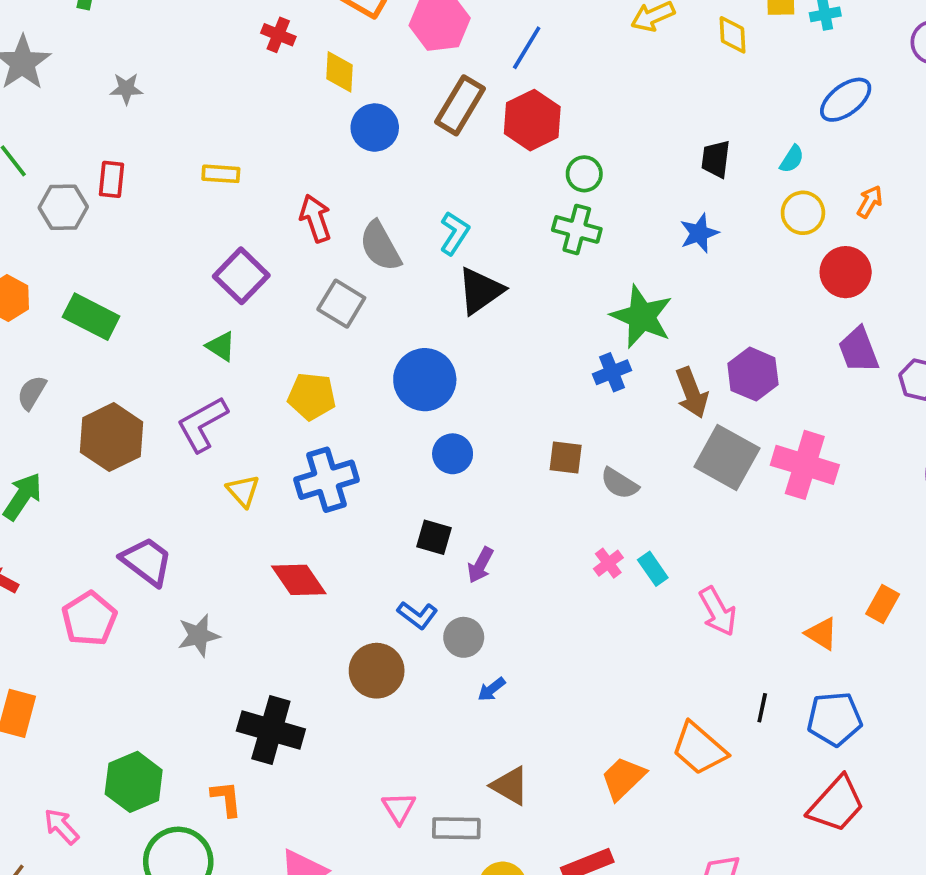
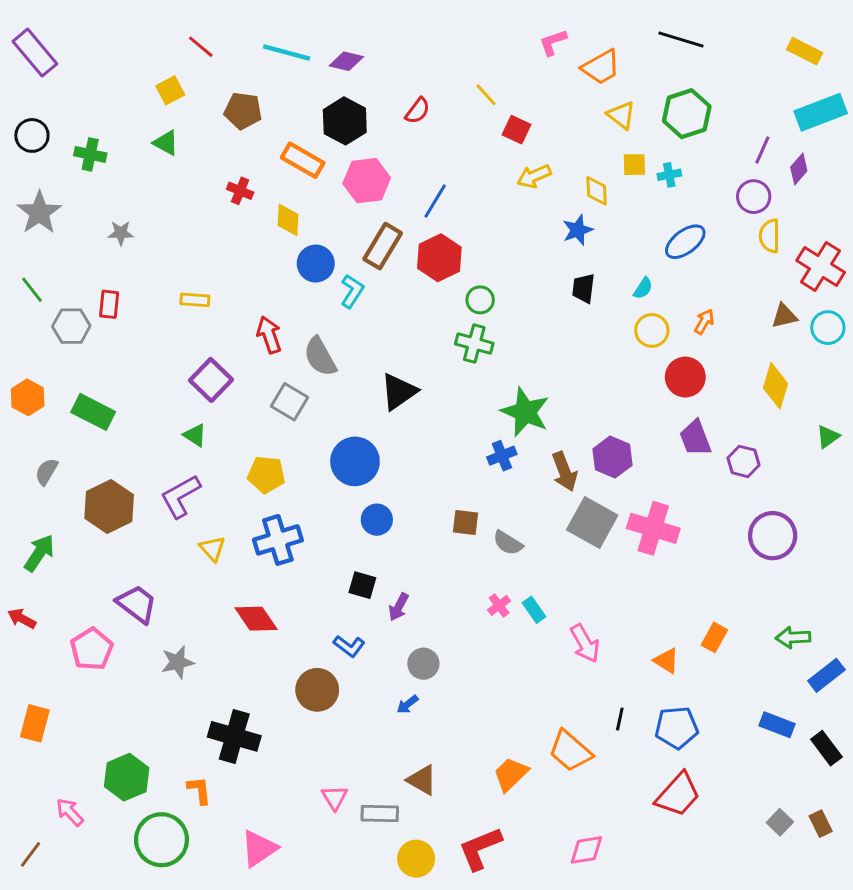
cyan L-shape: (454, 233) -> (352, 291), moved
blue star: (699, 233) -> (578, 230), moved
gray circle: (464, 637) -> (423, 664), moved

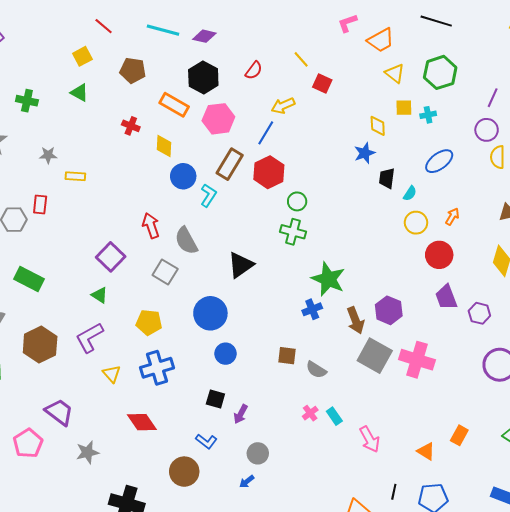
yellow arrow: (534, 176) -> (283, 106), moved
black trapezoid: (583, 288) -> (387, 178), moved
yellow rectangle: (195, 300) -> (75, 176), moved

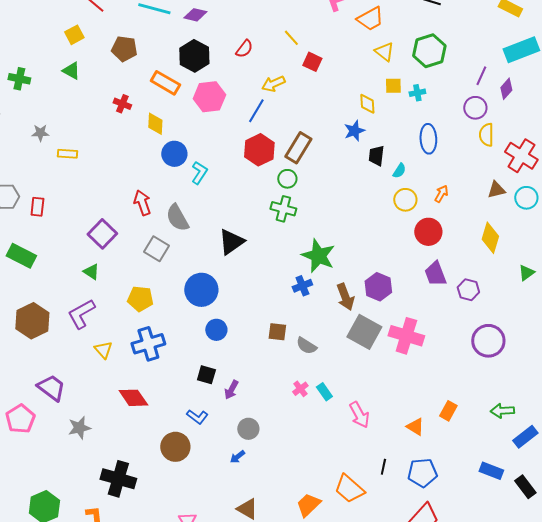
blue ellipse: (439, 161) -> (428, 139), turned -56
brown rectangle: (230, 164) -> (298, 148), moved
red rectangle: (40, 204) -> (37, 207), moved

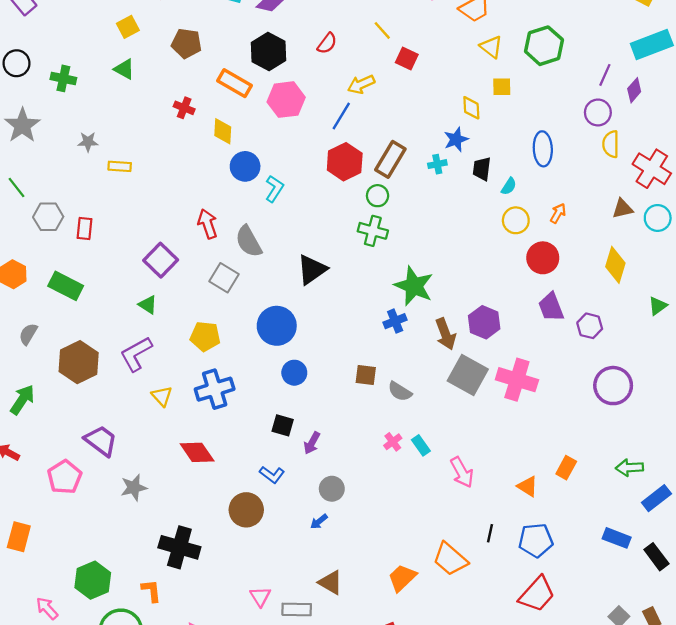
cyan cross: (417, 93) -> (437, 164), moved

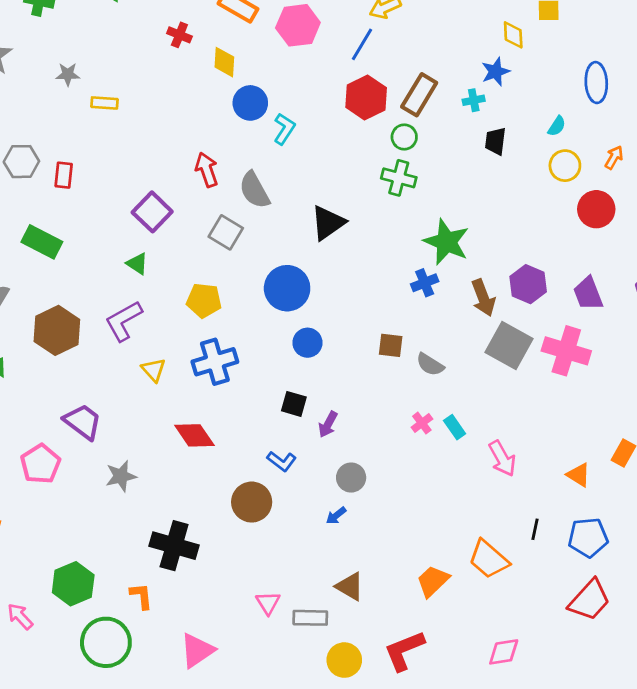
black trapezoid: (482, 169) -> (495, 141), moved
purple trapezoid: (551, 307) -> (588, 294), moved

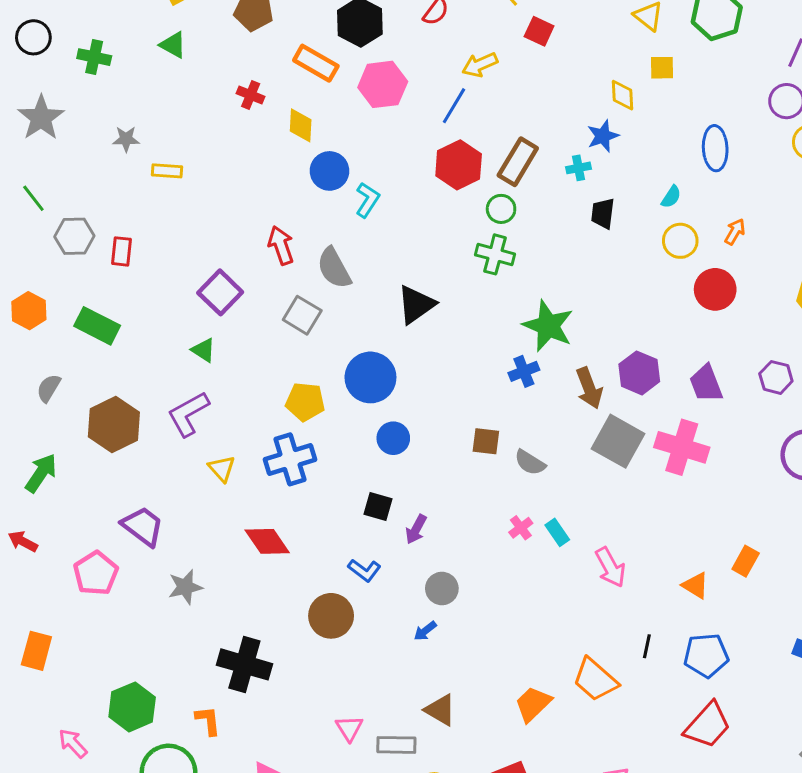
yellow pentagon: (204, 300) -> (305, 402), moved

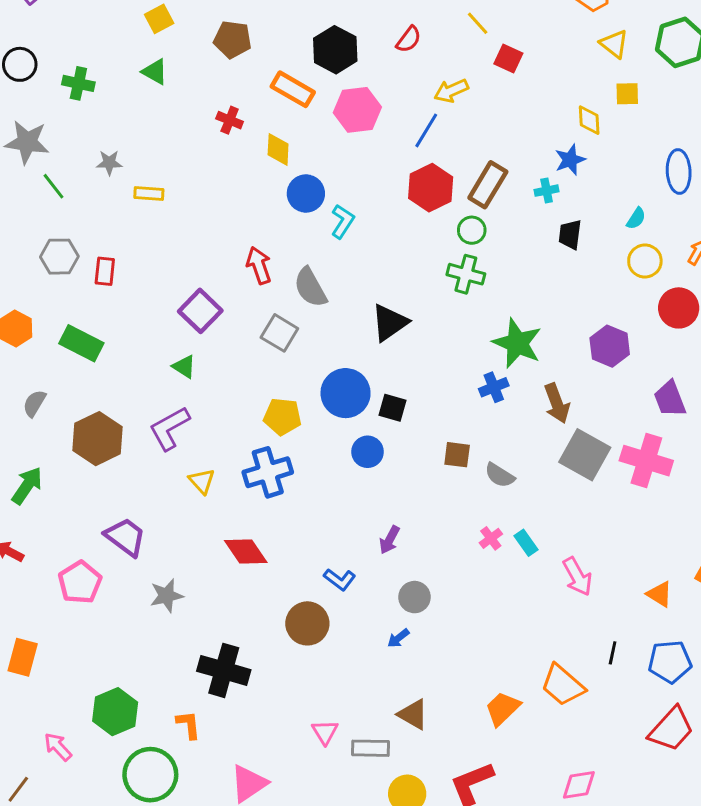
gray star: (41, 118) -> (27, 142), turned -30
green line: (33, 198) -> (53, 186), moved
purple hexagon: (639, 373) -> (610, 346), moved
black square: (378, 507) -> (392, 408), moved

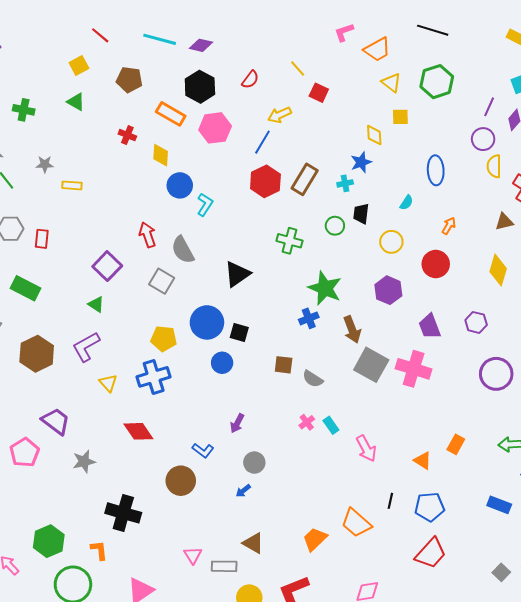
green circle: (472, 230) -> (335, 226), moved
yellow circle: (645, 261) -> (391, 242), moved

